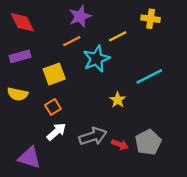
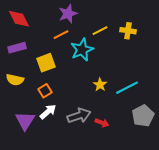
yellow cross: (151, 19) -> (128, 31), moved
cyan line: (149, 76) -> (127, 88), moved
gray pentagon: (148, 142) -> (143, 116), moved
purple triangle: (29, 158) -> (25, 121), moved, turned 45

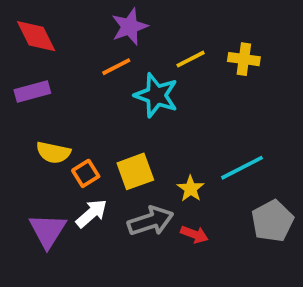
cyan star: (82, 50) -> (156, 95), turned -30
yellow square: (46, 63) -> (135, 171), moved
yellow semicircle: (15, 80) -> (53, 152), moved
yellow star: (100, 85) -> (191, 189), moved

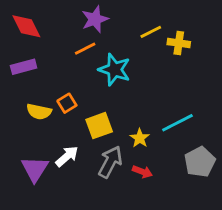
yellow line: (191, 59) -> (151, 32), moved
orange square: (86, 173) -> (67, 103), moved
gray arrow: (151, 221) -> (110, 162), turned -44

